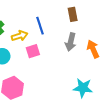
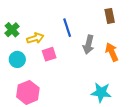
brown rectangle: (73, 14) -> (110, 16), moved
blue line: (40, 26) -> (67, 28), moved

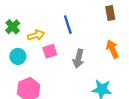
gray arrow: (88, 45) -> (78, 59), moved

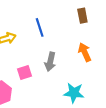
pink square: (50, 51) -> (25, 72), moved

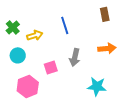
orange arrow: (85, 52) -> (107, 48), turned 108

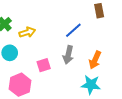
blue line: (65, 25) -> (73, 30), moved, turned 66
orange arrow: (107, 48) -> (95, 60), moved, turned 120

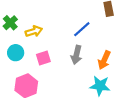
pink square: (44, 65) -> (43, 58), moved

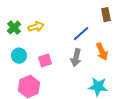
yellow arrow: (34, 31) -> (36, 27), moved
orange arrow: (104, 60) -> (102, 52), moved, turned -48

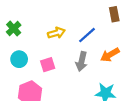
yellow arrow: (36, 27) -> (56, 33), moved
orange arrow: (102, 52) -> (110, 55), turned 84

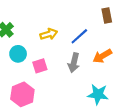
cyan circle: (19, 59) -> (18, 54), moved

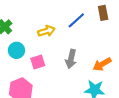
blue line: (79, 36) -> (76, 20), moved
orange arrow: (102, 56) -> (102, 64), moved

